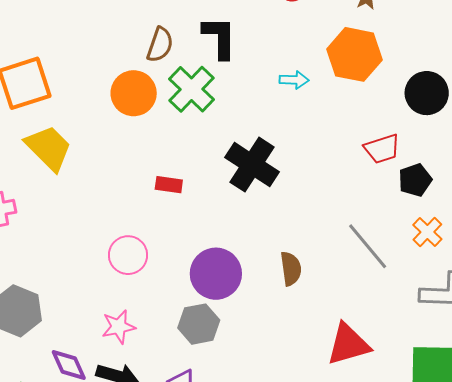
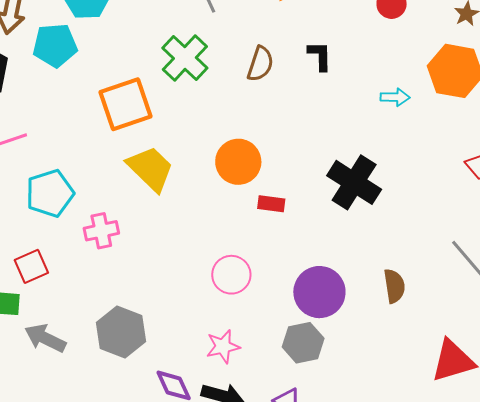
black L-shape: (220, 38) -> (320, 56), size x0.7
green cross: (192, 89) -> (185, 58), moved
orange circle: (134, 93) -> (238, 162), moved

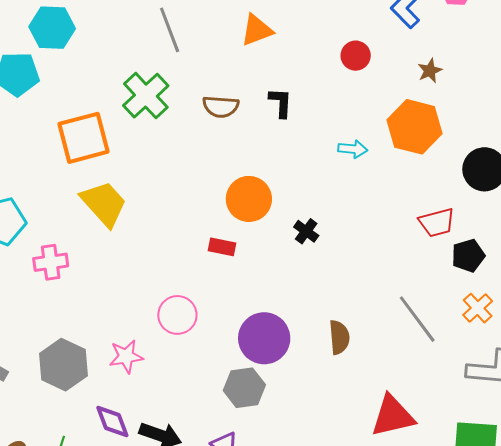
brown semicircle: (260, 64) -> (221, 107), turned 72
orange circle: (238, 162) -> (249, 199), moved
black cross: (354, 182) -> (306, 231), size x0.5
pink star: (223, 346) -> (126, 356), moved

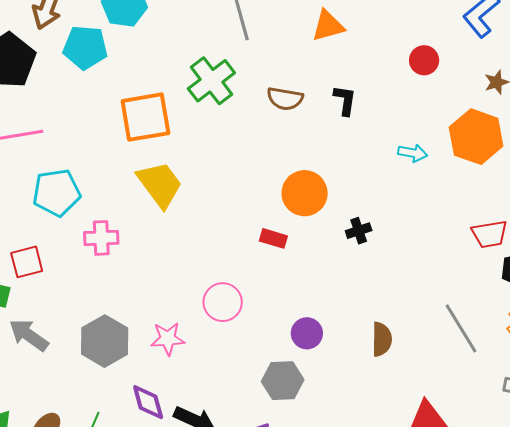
black cross: (306, 231) -> (359, 231), turned 30
purple circle: (264, 338) -> (307, 333), size x0.6

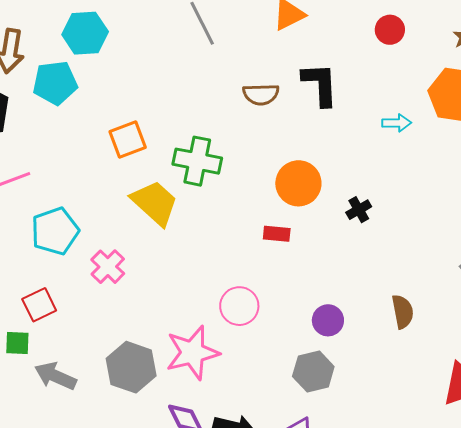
green cross: (211, 81) -> (197, 161), moved, turned -30
black L-shape: (345, 100) -> (320, 84), size x1.5
orange square: (145, 117) -> (128, 139), size x0.7
pink cross: (101, 238) -> (108, 267), turned -32
pink star: (168, 339) -> (192, 353), size x1.6

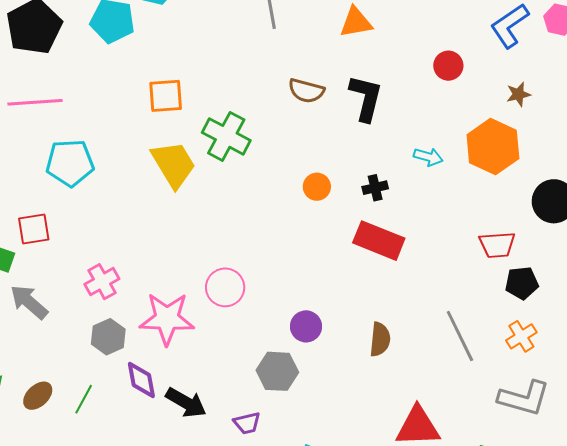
orange circle: (298, 183) -> (317, 187), size x0.6
black cross: (359, 210) -> (375, 188), moved
red rectangle: (277, 234) -> (379, 241), moved, size x1.8
pink cross: (108, 267) -> (102, 282), moved
gray hexagon: (131, 367) -> (108, 337), moved, size x0.7

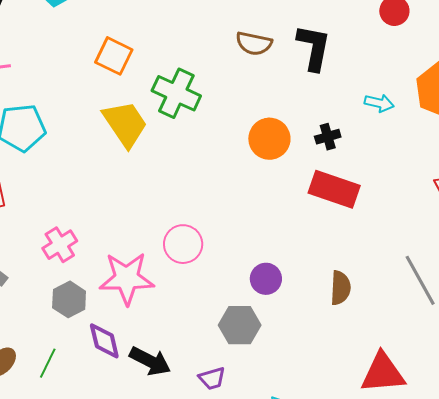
orange square: (166, 96) -> (114, 56), turned 33
orange circle: (317, 187) -> (269, 139), size x1.5

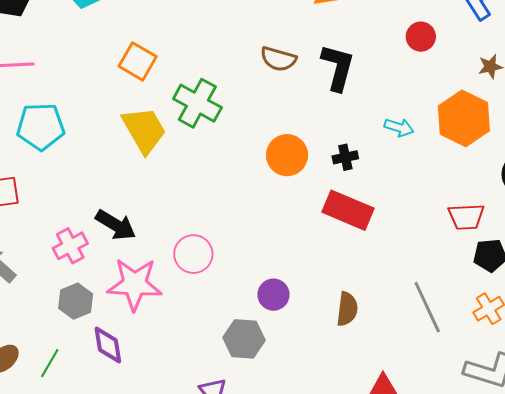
black arrow: (150, 361) -> (116, 225), moved

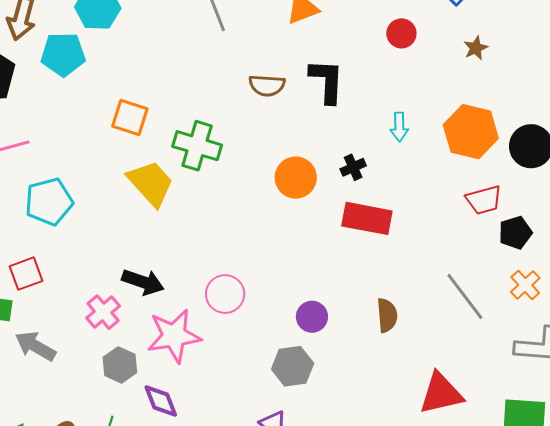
orange hexagon: (464, 118) -> (471, 132), moved
cyan arrow: (399, 127) -> (399, 127), turned 84

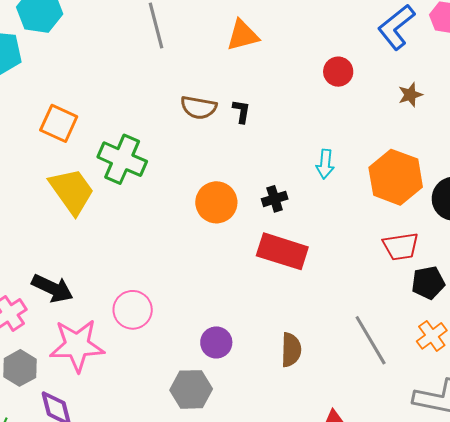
black L-shape: (327, 81) -> (241, 111), moved, size x0.5

